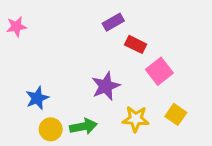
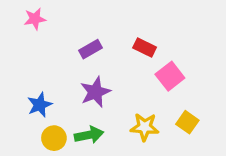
purple rectangle: (113, 22) -> (91, 49), moved
pink star: (16, 27) -> (35, 19), moved
purple star: (106, 86) -> (95, 92), moved

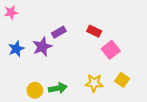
pink star: (35, 19) -> (11, 12), moved
purple star: (95, 92) -> (42, 47), moved
blue star: (40, 105) -> (16, 49), moved

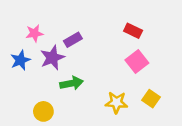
pink star: (11, 12) -> (34, 33), moved
red rectangle: (94, 31) -> (133, 31), moved
green arrow: (58, 88) -> (72, 83), moved

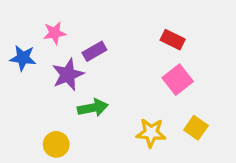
pink star: (34, 33) -> (55, 33), moved
blue star: (20, 60) -> (23, 58), moved, turned 30

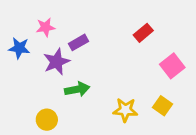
red rectangle: (173, 40) -> (143, 33), turned -66
pink square: (178, 80) -> (172, 66), moved

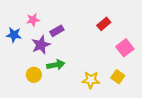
yellow circle: (47, 120) -> (34, 75), moved

